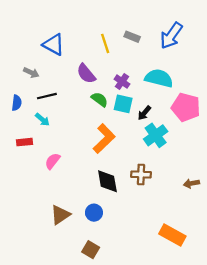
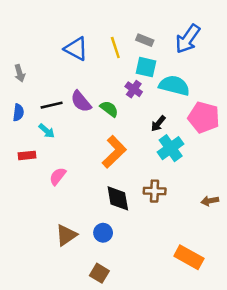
blue triangle: (54, 45) -> (76, 49), moved
gray arrow: (31, 73) -> (20, 73), moved, turned 48
purple semicircle: (86, 74) -> (81, 101), moved
cyan square: (123, 104) -> (146, 67), moved

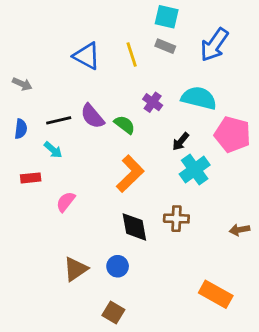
cyan square: (146, 67) -> (167, 17), moved
gray arrow: (20, 73) -> (22, 84), turned -49

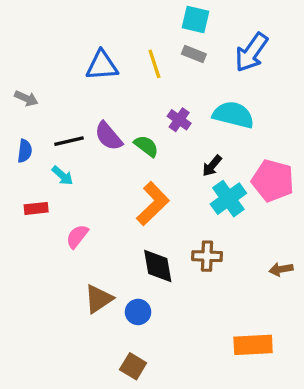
blue triangle: (87, 56) -> (102, 66), turned -32
pink pentagon: (233, 134) -> (273, 181), moved
brown triangle: (76, 269) -> (99, 299), moved
orange rectangle: (216, 294) -> (253, 345), turned -32

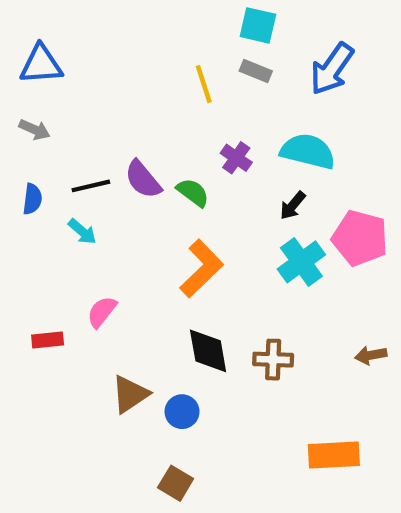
blue triangle: (102, 66) -> (41, 64), moved
black arrow: (212, 166) -> (293, 206), moved
red rectangle: (36, 208) -> (48, 340), moved
brown cross: (207, 256) -> (273, 360), moved

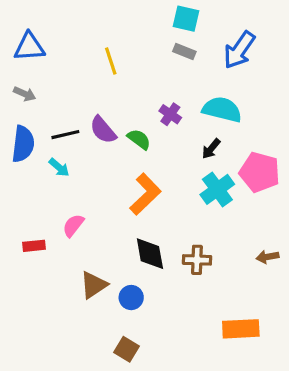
yellow line: (204, 84) -> (111, 61), moved
blue semicircle: (32, 199) -> (23, 144), size x1.6

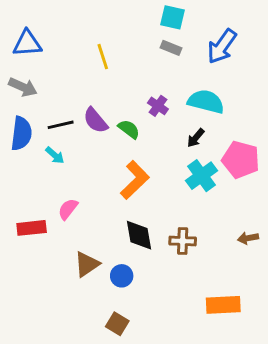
gray arrow: (25, 94) -> (23, 87), size x1.4
red rectangle: (34, 246) -> (32, 228), size x1.4

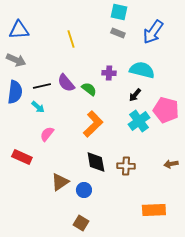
purple cross: (158, 106) -> (109, 73), turned -32
pink semicircle: (68, 209) -> (47, 134), moved
red rectangle: (32, 228) -> (22, 157), turned 30

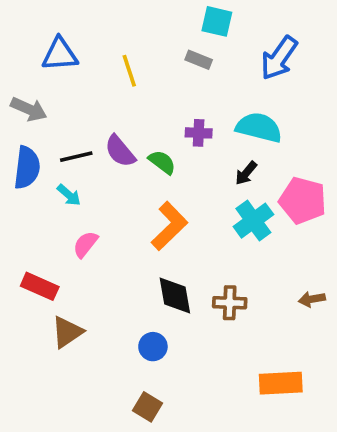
blue triangle: (19, 30) -> (60, 54), moved
gray rectangle: (118, 33) -> (199, 60), moved
brown triangle: (60, 182) -> (67, 332), moved

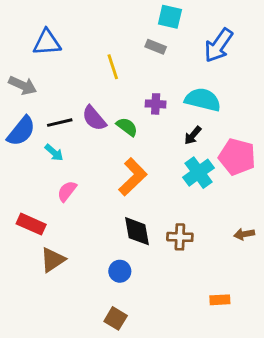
yellow line: (129, 71) -> (113, 67), moved
blue semicircle: (27, 168) -> (21, 131), turned 32
orange rectangle: (281, 383) -> (220, 300), size x0.6

